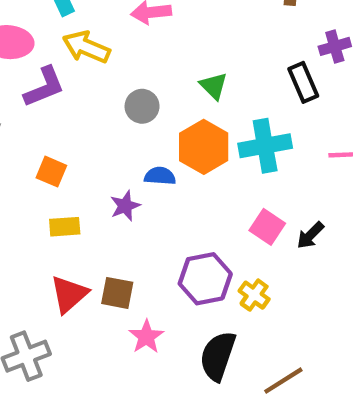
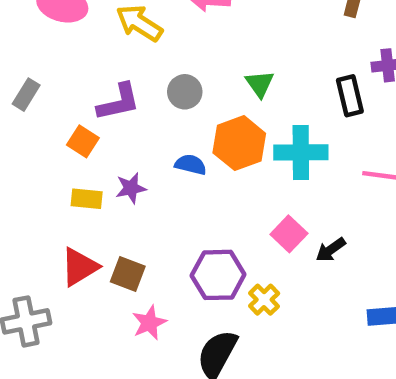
purple L-shape: (44, 87) -> (119, 102), moved
purple star: (125, 206) -> (131, 188), moved

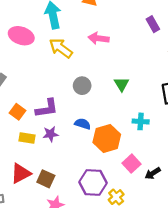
purple L-shape: (119, 102) -> (47, 108), moved
orange square: (83, 141) -> (18, 112), moved
orange hexagon: (239, 143) -> (107, 138), moved
cyan cross: (301, 152) -> (141, 121), size x0.6

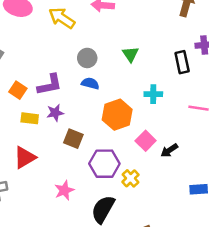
blue semicircle: (83, 124) -> (90, 83), moved
brown square: (46, 179) -> (73, 139), moved

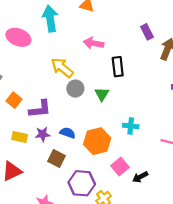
yellow arrow: (62, 18) -> (62, 68), moved
green triangle: (130, 54) -> (102, 94), moved
black rectangle: (182, 62) -> (118, 67), moved
blue semicircle: (90, 83) -> (68, 133), moved
orange square: (18, 90) -> (14, 100), moved

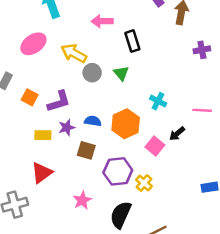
pink ellipse: (18, 37) -> (33, 44), moved, turned -45
cyan cross: (131, 126) -> (158, 101), turned 32
black arrow: (140, 177) -> (177, 134), moved

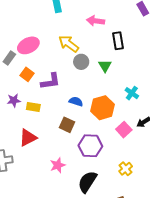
pink ellipse: (33, 44) -> (28, 45), moved
purple star: (67, 128) -> (14, 100), moved
yellow cross: (144, 183) -> (126, 169), moved

